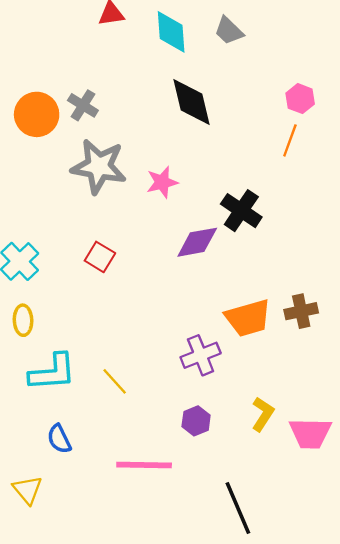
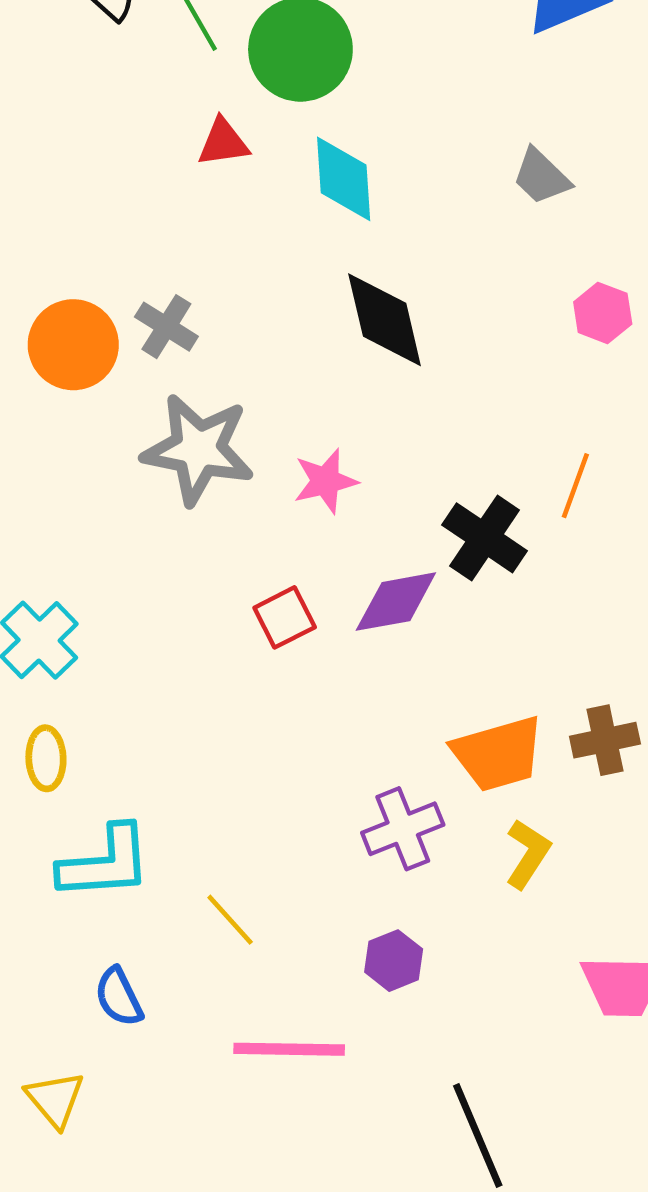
gray trapezoid: (229, 31) -> (541, 177), moved
orange line: (290, 140) -> (575, 486), moved
red square: (100, 257) -> (285, 617), moved, turned 32
yellow line: (115, 381) -> (230, 920), moved
yellow L-shape: (263, 414) -> (528, 854), moved

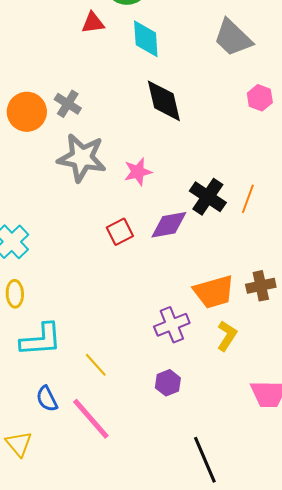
gray trapezoid: (541, 177) -> (233, 38), size x1.5
orange line: (575, 486) -> (248, 199), moved
pink line: (289, 1049) -> (91, 419), moved, turned 48

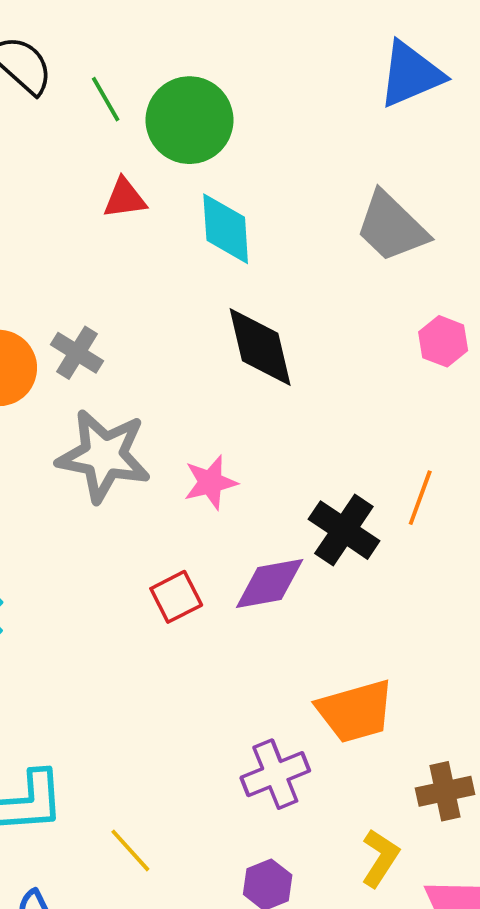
orange line: (248, 199) -> (420, 498), moved
brown cross: (261, 286) -> (445, 791), moved
yellow L-shape: (227, 336) -> (380, 858), moved

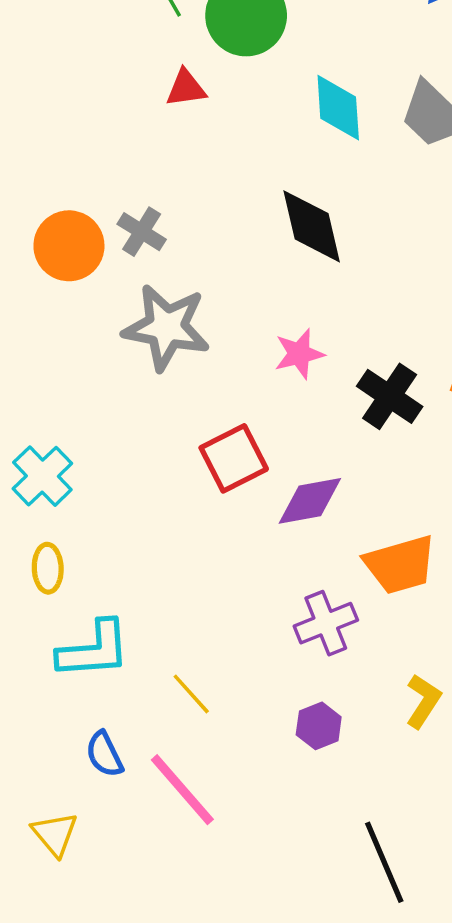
cyan diamond: (226, 229) -> (338, 108), moved
pink star: (210, 482) -> (299, 354), moved
purple diamond: (270, 583) -> (310, 501), moved
red square: (176, 597) -> (234, 458), size x1.4

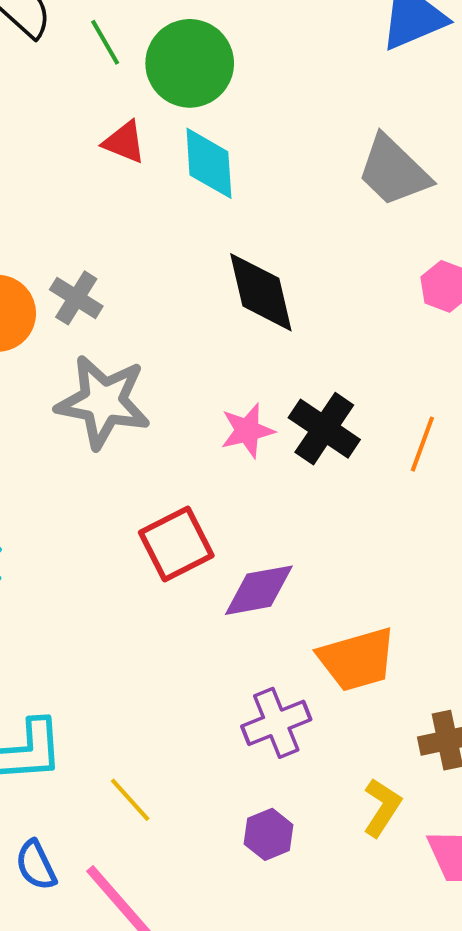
red triangle: (186, 88) -> (124, 142), turned 30
cyan diamond: (338, 108) -> (209, 163), moved
black cross: (390, 396) -> (324, 429), moved

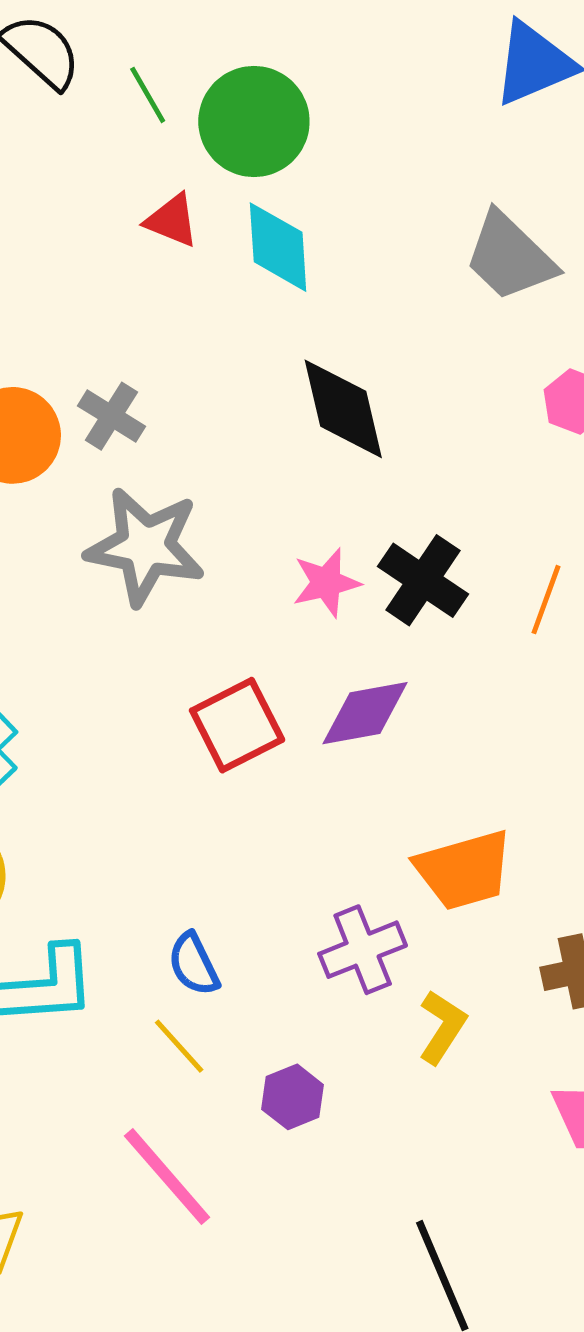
purple diamond: (259, 590) -> (365, 713), moved
yellow L-shape: (382, 807) -> (442, 1027), moved
purple hexagon: (269, 834) -> (293, 1097), moved
blue semicircle: (36, 865) -> (194, 964), moved

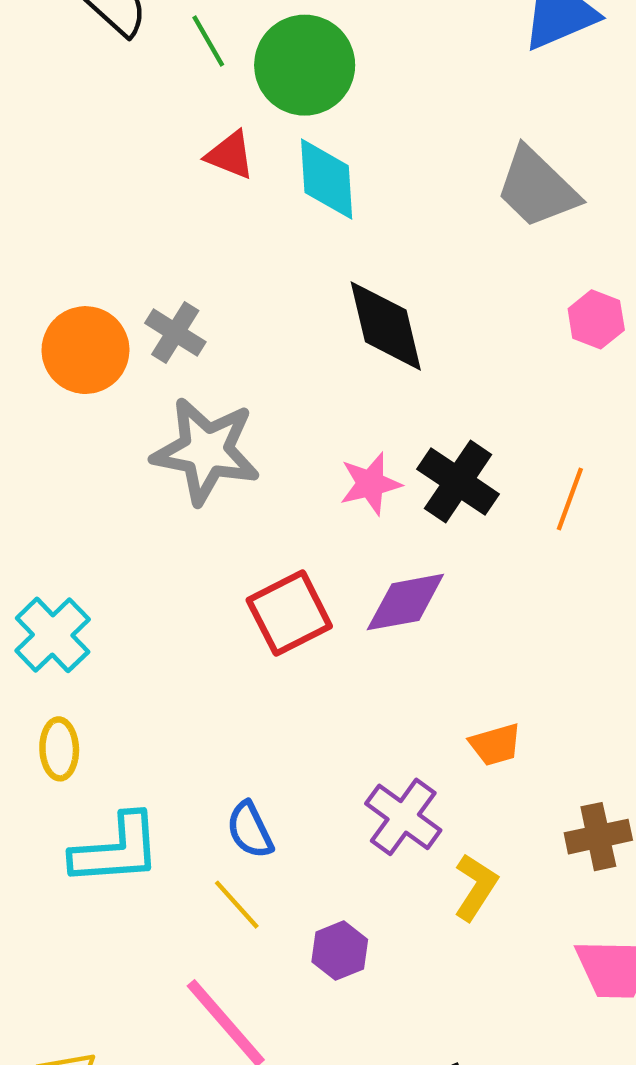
orange trapezoid: (464, 870) -> (495, 745), size x0.6
purple cross: (363, 950) -> (403, 817), turned -32

